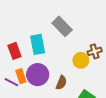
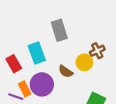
gray rectangle: (62, 26) -> (59, 30), turned 36
brown semicircle: (61, 83) -> (66, 71), moved, turned 112

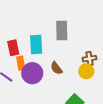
yellow circle: (84, 62) -> (86, 71), moved
orange rectangle: (25, 89) -> (21, 63), moved

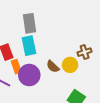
gray rectangle: (62, 31) -> (29, 23), moved
yellow circle: (86, 71) -> (70, 65), moved

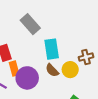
gray rectangle: (29, 23) -> (30, 24), turned -36
cyan rectangle: (29, 46) -> (52, 49), moved

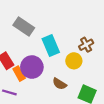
brown semicircle: (52, 70) -> (60, 84), moved
purple circle: (27, 78) -> (32, 67), moved

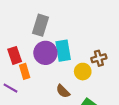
gray rectangle: (24, 26) -> (41, 25), turned 60
purple circle: (32, 67) -> (45, 53), moved

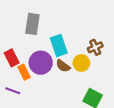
purple circle: (45, 53) -> (41, 63), moved
brown semicircle: (63, 91) -> (63, 66), moved

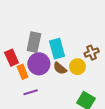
gray rectangle: (32, 24) -> (34, 42), moved
purple line: (13, 91) -> (31, 92), moved, turned -40

